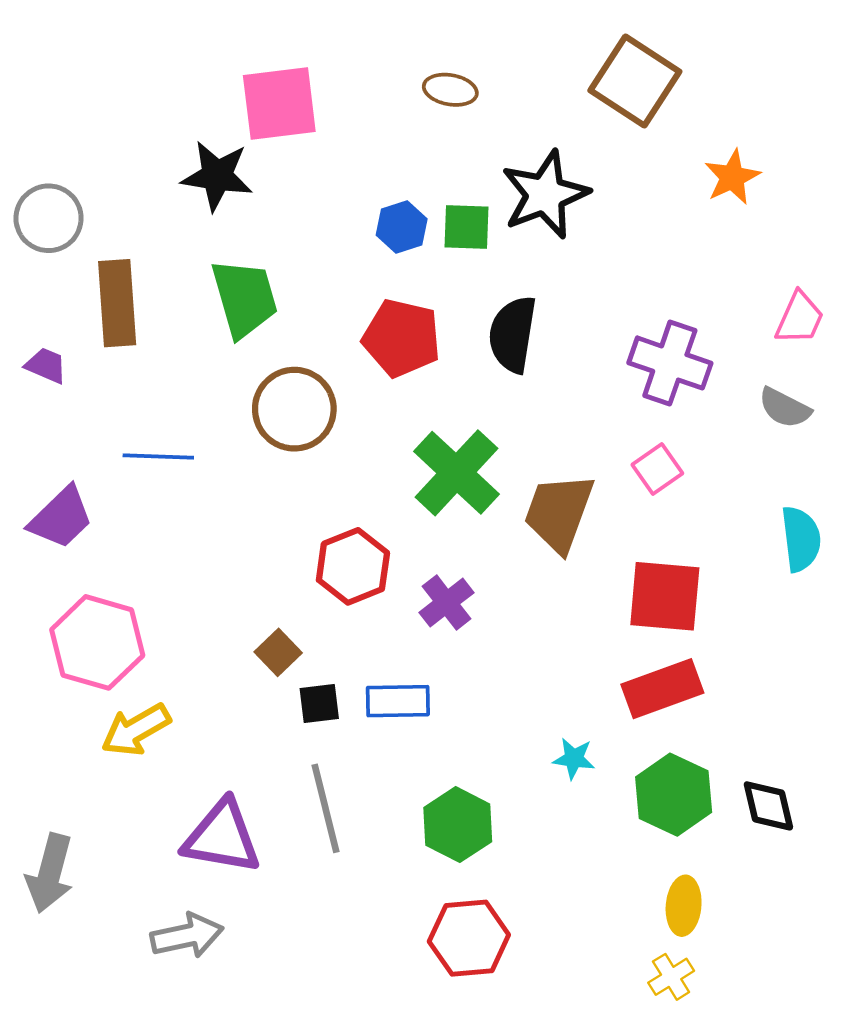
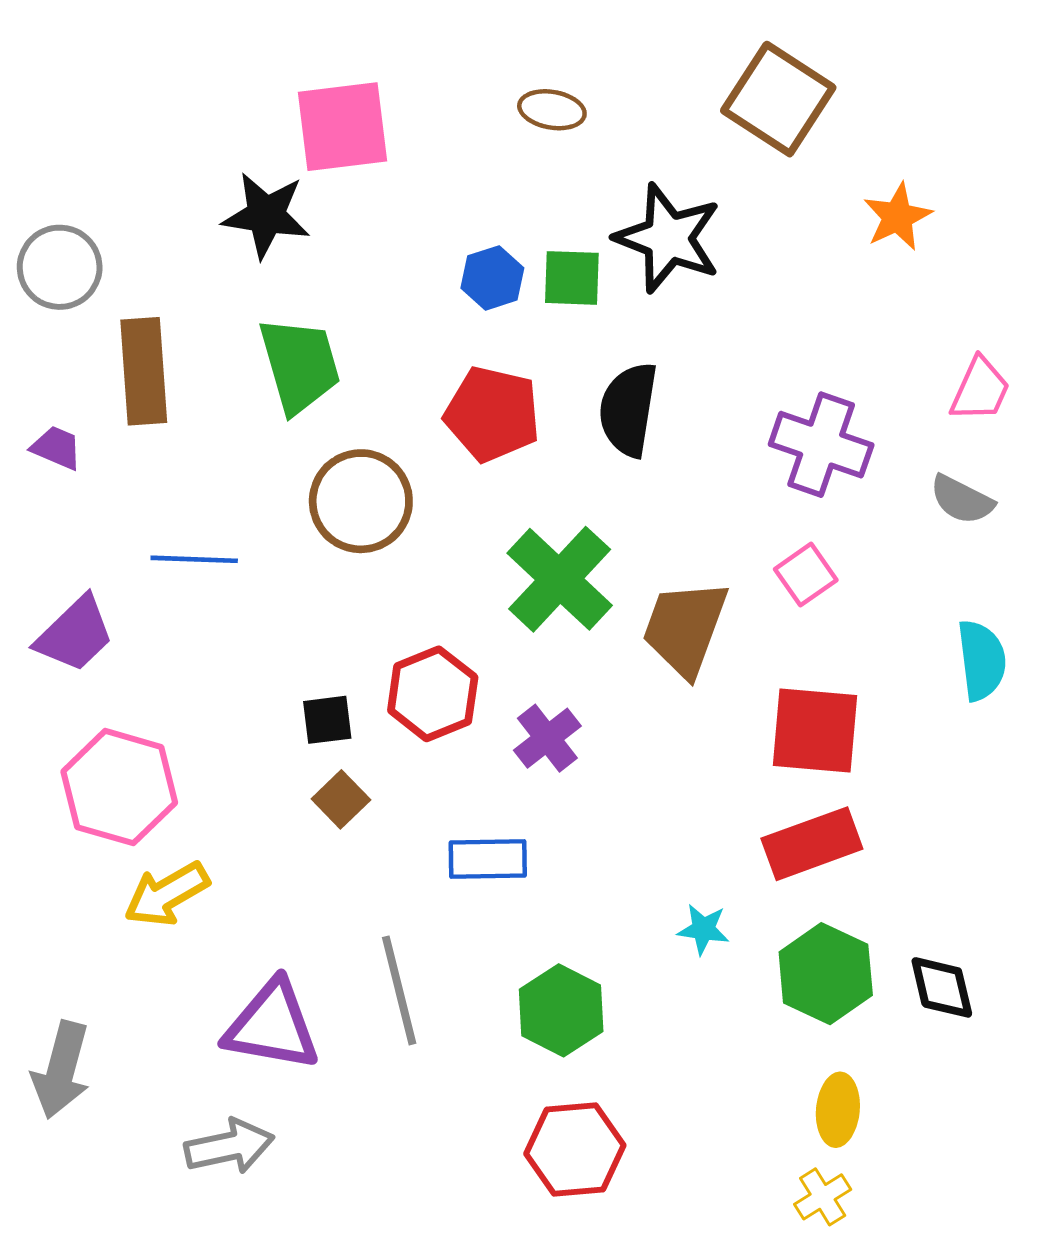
black star: (545, 195) -> (668, 238), turned -30
black square: (319, 704) -> (327, 720), moved

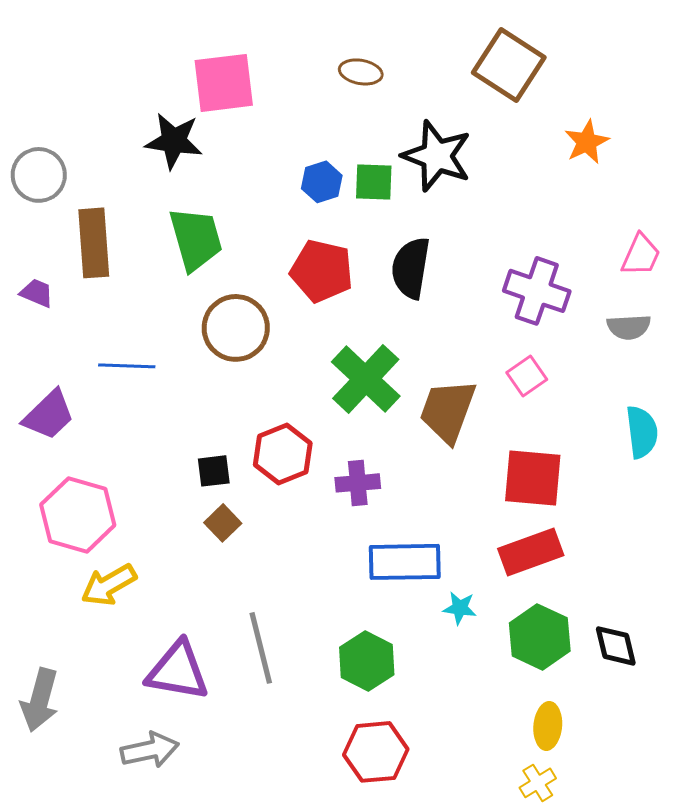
gray semicircle: (962, 500) -> (629, 327), turned -30
purple cross: (547, 738) -> (358, 483), turned 33
blue rectangle: (488, 859) -> (405, 562), moved, size x1.4

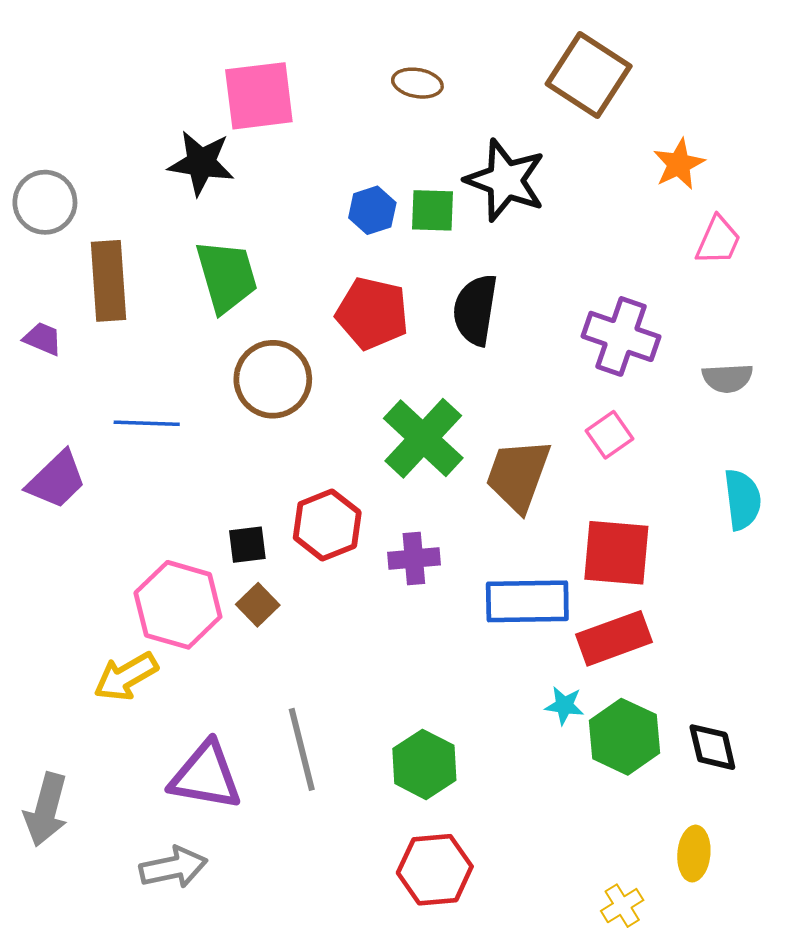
pink trapezoid: (641, 255) -> (718, 240), moved
pink hexagon: (78, 515) -> (178, 605), moved
blue rectangle: (405, 562) -> (527, 601), moved
cyan star: (460, 608) -> (564, 705), moved
yellow ellipse: (548, 726) -> (694, 854), moved

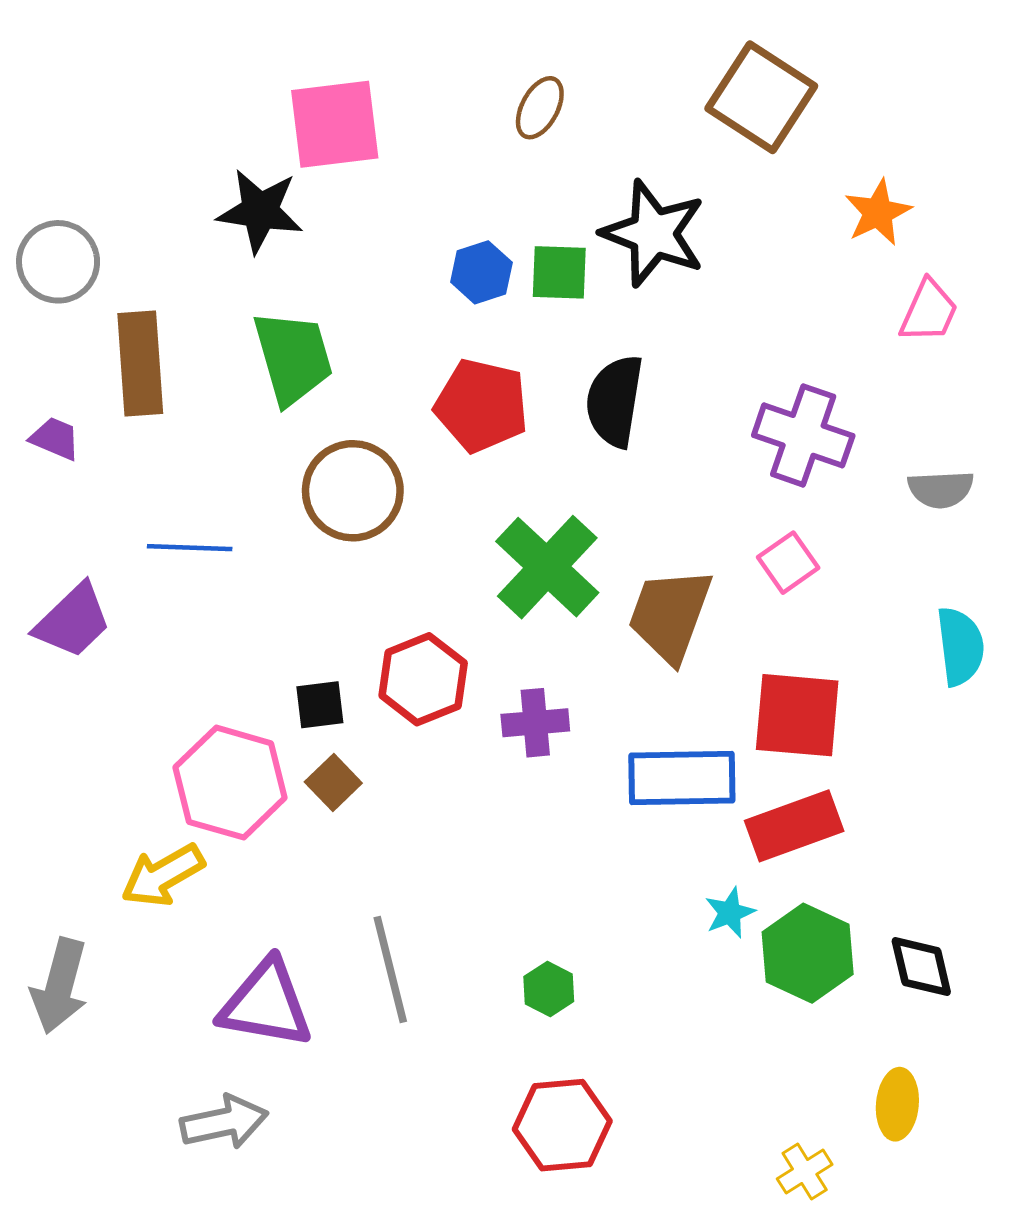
brown ellipse: (417, 83) -> (540, 108), turned -72
cyan star: (564, 705) -> (730, 913), turned -30
green hexagon: (424, 764) -> (549, 989), size x0.6
gray arrow: (46, 810) -> (60, 986), moved

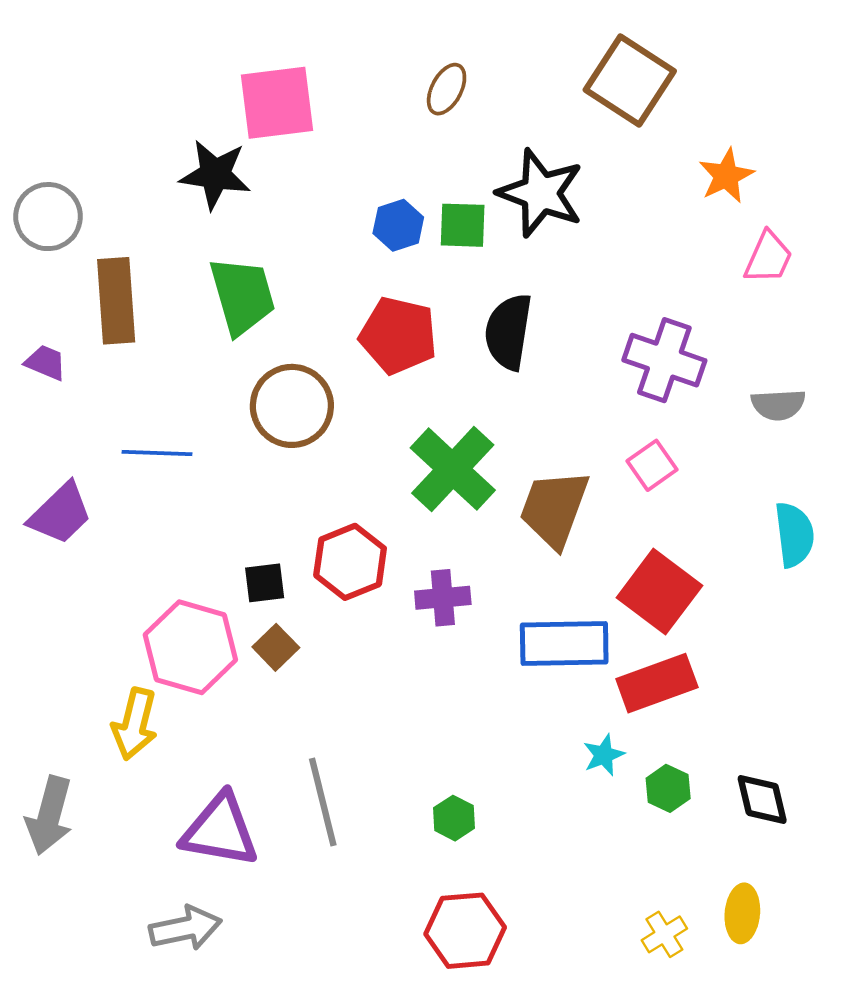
red square: (797, 715) -> (659, 592), turned 32
yellow arrow: (163, 875) -> (135, 724), turned -46
green hexagon: (808, 953) -> (668, 788), size x0.6
yellow cross: (805, 1172) -> (664, 934), moved

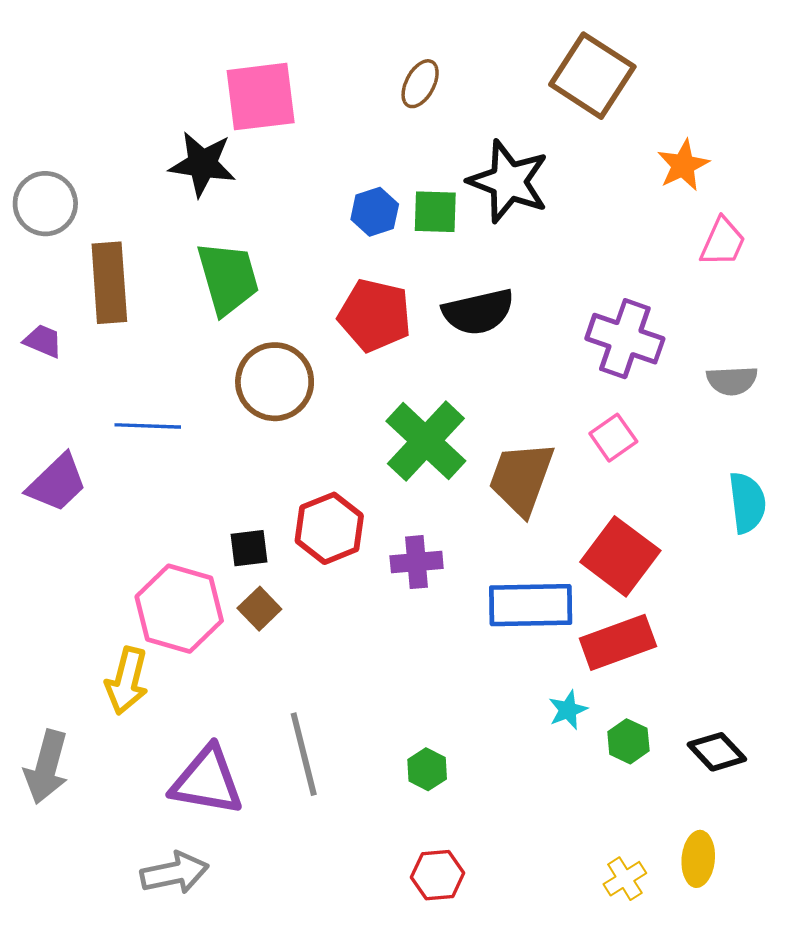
black semicircle: (508, 332) -> (478, 312), turned -112
black diamond: (762, 799) -> (717, 752), turned -30
red hexagon: (465, 931) -> (438, 875), size x0.7

